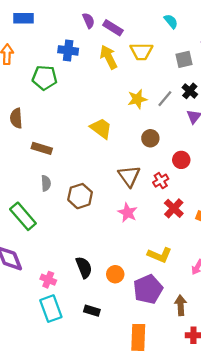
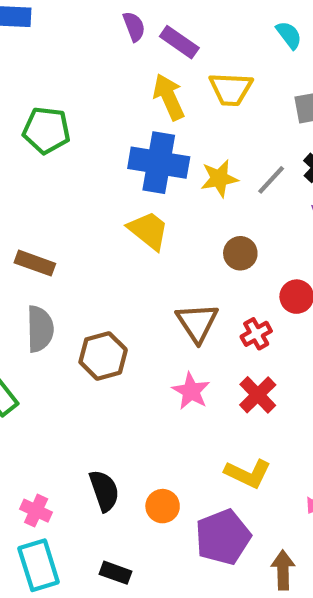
blue cross: (68, 50) -> (159, 163), moved, size x1.5
gray semicircle: (46, 183) -> (40, 329), size x1.5
red cross: (174, 208) -> (258, 395), moved

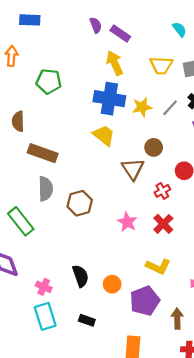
yellow trapezoid: (231, 89) -> (161, 65), moved
brown rectangle: (35, 263) -> (43, 153), size x1.4
brown triangle: (197, 323) -> (133, 169), moved

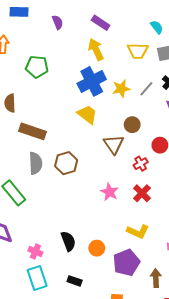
purple semicircle: (96, 25) -> (58, 22), moved
cyan semicircle: (179, 29) -> (157, 27), moved
blue cross: (109, 99) -> (92, 81), turned -36
brown hexagon: (80, 203) -> (66, 163), moved

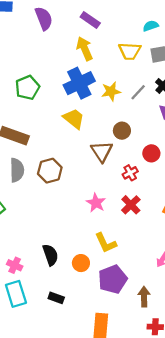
purple semicircle: (58, 22) -> (44, 18), size x1.5
cyan semicircle: (157, 27) -> (151, 26), turned -72
green pentagon: (37, 67) -> (27, 88), moved, turned -30
yellow L-shape: (138, 232) -> (106, 243), moved, turned 40

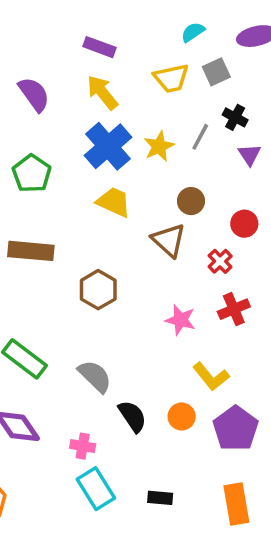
purple semicircle: (44, 18) -> (34, 94), moved
gray semicircle: (17, 170) -> (95, 376), moved, turned -30
red cross: (131, 205) -> (234, 309), turned 36
black rectangle: (56, 298) -> (160, 498), moved

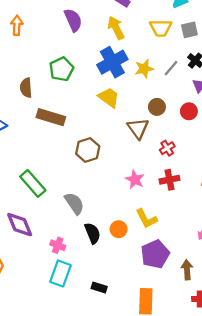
red circle: (244, 224) -> (189, 111), moved
orange circle: (182, 416) -> (119, 229), moved
cyan rectangle: (96, 489) -> (60, 273), turned 40

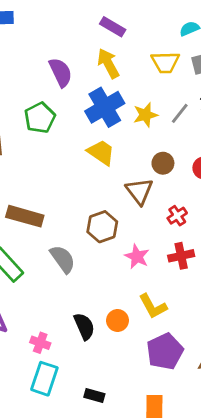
purple semicircle: (73, 20) -> (61, 72), moved
brown rectangle: (51, 117) -> (25, 216), moved
brown hexagon: (88, 150) -> (102, 227), moved
gray semicircle: (74, 203) -> (63, 259), moved

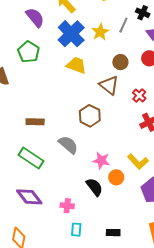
brown rectangle: (25, 216) -> (35, 122), size x0.7
pink star: (137, 257) -> (101, 161), moved
cyan rectangle: (44, 379) -> (76, 230), size x0.6

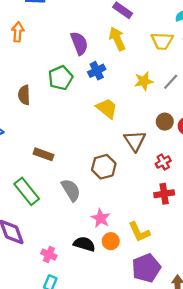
blue cross: (71, 34) -> (97, 71), moved, size x0.6
brown circle: (120, 62) -> (165, 122), moved
black semicircle: (95, 187) -> (84, 244), turned -54

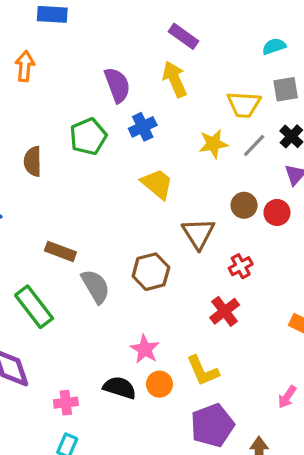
yellow trapezoid: (162, 41) -> (244, 104), moved
gray semicircle: (71, 190) -> (96, 286), moved
red cross: (164, 194) -> (225, 311), moved, turned -30
pink cross: (49, 255) -> (66, 403), turned -32

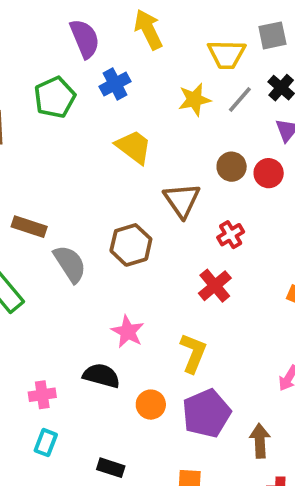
yellow L-shape: (203, 371) -> (193, 353), turned -132
orange circle: (159, 384) -> (151, 405), moved

